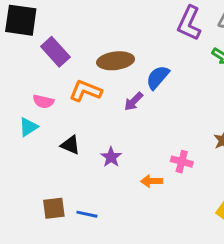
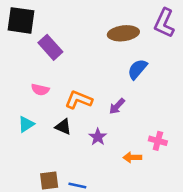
brown ellipse: (116, 61) -> (123, 33), moved
orange L-shape: (85, 91) -> (79, 100), moved
purple arrow: (134, 101) -> (117, 106), moved
cyan triangle: (28, 127) -> (26, 124), moved

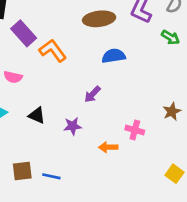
blue semicircle: (137, 69) -> (114, 56), turned 40
orange L-shape: (79, 100) -> (53, 51), moved, turned 32
purple star: (98, 137) -> (73, 126), turned 30

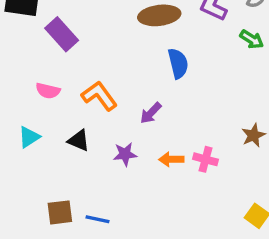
orange L-shape: (53, 51) -> (99, 96), moved
blue semicircle: (114, 56) -> (178, 63), turned 85
orange arrow: (108, 147) -> (171, 159), moved

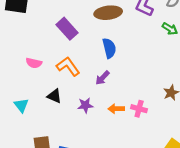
purple rectangle: (62, 34) -> (67, 29), moved
blue semicircle: (178, 63) -> (109, 48), moved
cyan triangle: (29, 137) -> (21, 105), moved, turned -35

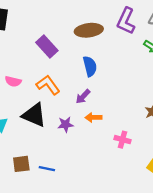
black triangle: (54, 96) -> (34, 115), size x1.6
orange arrow: (116, 109) -> (93, 117), moved
pink cross: (139, 109) -> (122, 140), moved

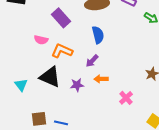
pink semicircle: (13, 81) -> (41, 40), moved
orange L-shape: (48, 85) -> (62, 51), turned -30
pink cross: (122, 140) -> (126, 98), turned 32

